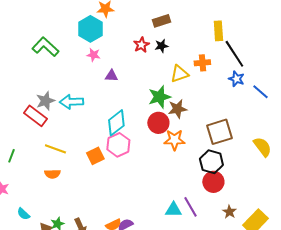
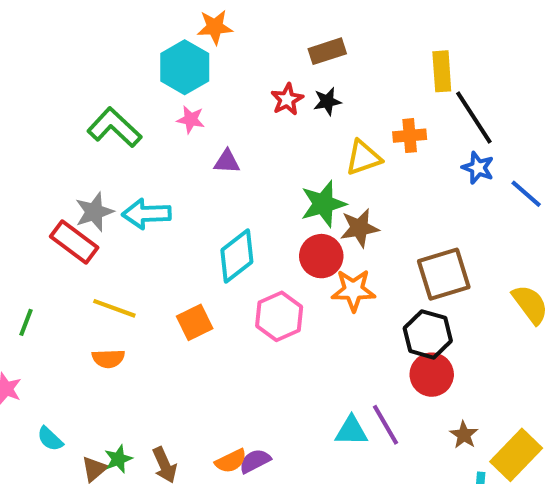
green L-shape: (45, 47) -> (114, 128), moved
pink hexagon: (118, 145) -> (279, 316), moved

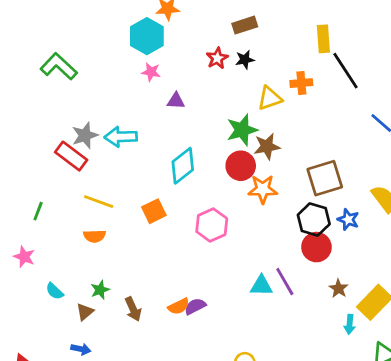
green L-shape: (114, 128) -> (59, 66), moved
blue star: (478, 168) -> (348, 220), moved
pink hexagon: (279, 316) -> (212, 225), moved
green star: (118, 459) -> (100, 290), moved

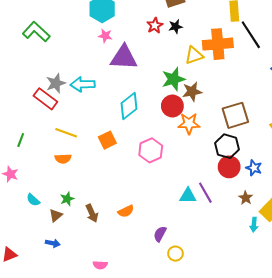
orange cross: (301, 83) -> (218, 44), size x1.8
purple triangle: (176, 101) -> (124, 57), size x2.0
blue star: (348, 220) -> (254, 168), moved
purple semicircle: (195, 306) -> (160, 234), moved, turned -35

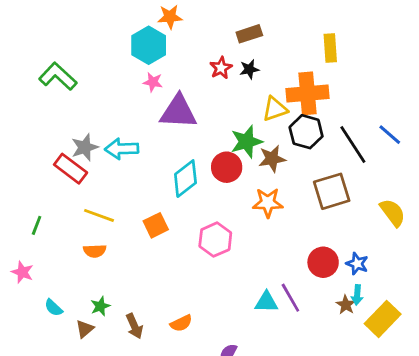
black line: (251, 35) -> (353, 144), moved
red circle: (172, 106) -> (227, 167), moved
black hexagon: (227, 146) -> (306, 132), moved
cyan arrow: (254, 225) -> (357, 295), moved

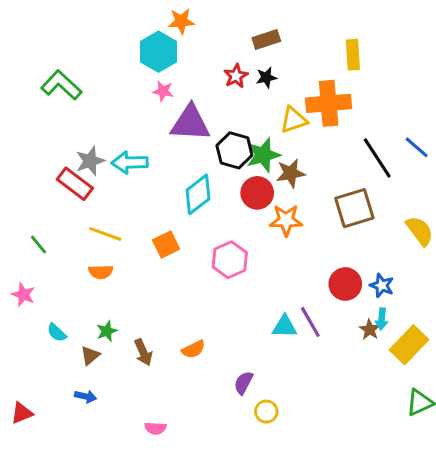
black hexagon: (306, 132) -> (234, 150), moved
red circle: (227, 167) -> (257, 193), moved
green line: (37, 225) -> (39, 245), turned -60

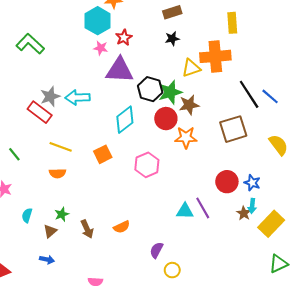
red star: (236, 76) -> (124, 38), moved
blue line: (417, 147) -> (270, 96), moved
cyan semicircle: (57, 333) -> (27, 215), turned 64

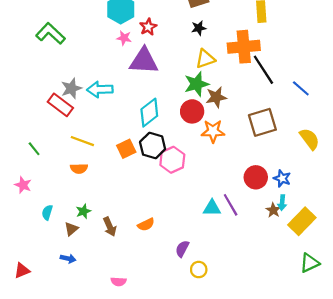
yellow triangle: (191, 68) -> (205, 59), moved
black hexagon: (150, 89) -> (153, 145), moved
black line: (249, 94) -> (263, 70), moved

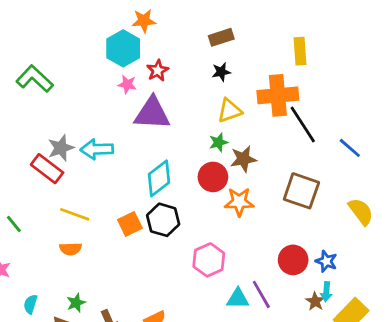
green star: (196, 84) -> (218, 142), size x0.6
brown square: (262, 122) -> (301, 191), turned 36
pink hexagon: (172, 160) -> (209, 260), moved

